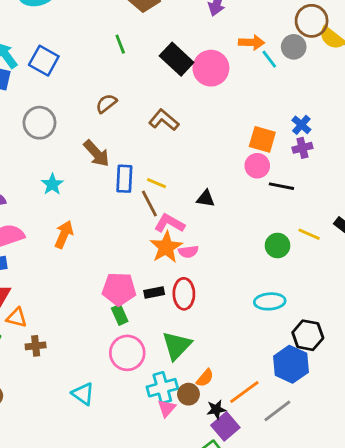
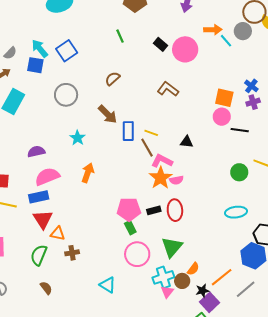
black rectangle: (177, 59) -> (160, 44), size x0.6
blue square: (44, 61) -> (67, 51), turned 30
brown L-shape: (164, 120) -> (168, 89), moved

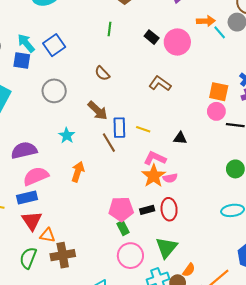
green line: (120, 36) -> (109, 29), turned 32
brown semicircle: (113, 79) -> (102, 73), turned -91
brown line: (147, 148) -> (109, 143), moved
purple semicircle: (36, 152) -> (24, 150), size x1.4
brown cross: (72, 253) -> (63, 255), size x1.6

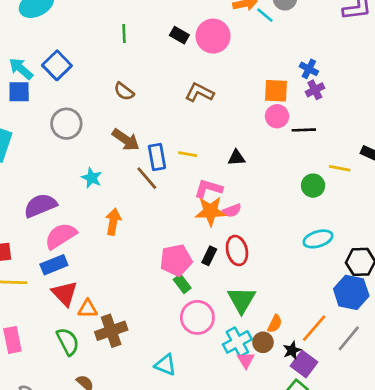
orange star: (154, 176) -> (210, 211), turned -30
black rectangle: (147, 210) -> (209, 256), turned -40
green semicircle: (28, 258) -> (68, 342), turned 140

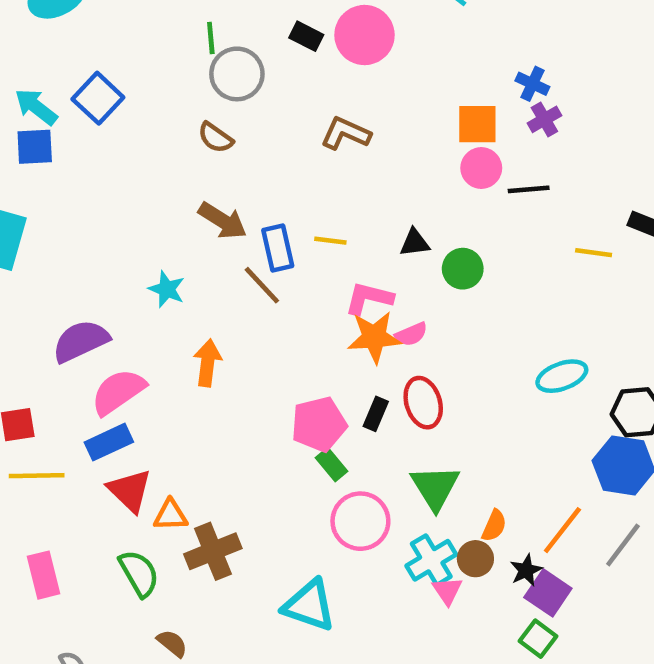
gray circle: (66, 124) -> (237, 74), moved
green circle: (313, 186) -> (463, 269), moved
cyan triangle: (165, 365) -> (309, 605), size x1.4

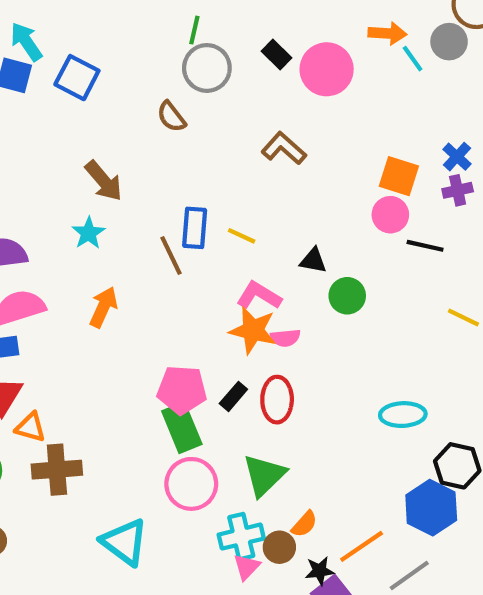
blue square: (98, 98) -> (77, 78), moved, turned -33
brown arrow: (223, 221) -> (104, 181), moved
green rectangle: (331, 465) -> (182, 428), size x1.6

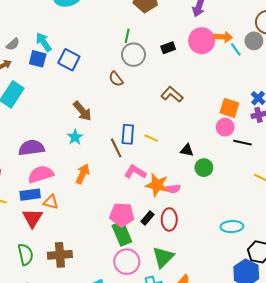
black rectangle: (276, 55) -> (168, 48), turned -64
pink circle: (327, 69) -> (202, 41), moved
pink L-shape: (259, 296) -> (135, 172), moved
orange triangle: (30, 427) -> (51, 202), moved

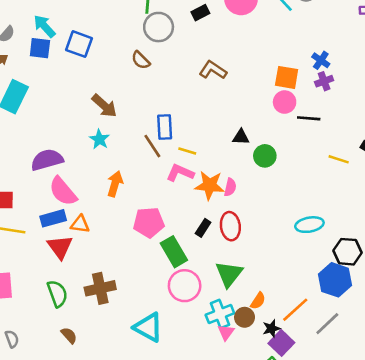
yellow line: (151, 138) -> (187, 151), moved
pink semicircle: (41, 174) -> (63, 191), turned -105
pink semicircle: (173, 189) -> (230, 187), turned -64
pink pentagon: (122, 215) -> (149, 222), moved

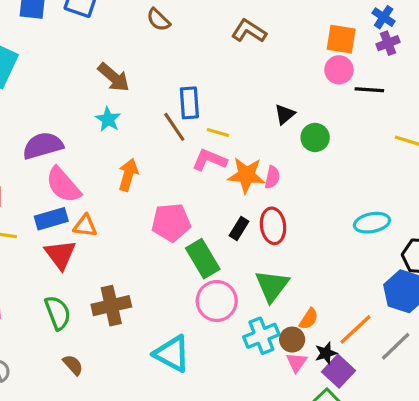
black triangle: (241, 137) -> (285, 114), turned -42
pink triangle: (226, 332) -> (297, 362), moved

